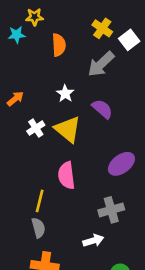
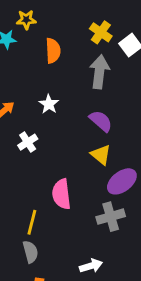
gray arrow: (101, 64) -> (99, 72), turned 140
white star: (65, 94) -> (49, 104), moved
yellow triangle: (68, 129) -> (101, 155), moved, size x0.7
gray cross: (111, 210) -> (111, 217), moved

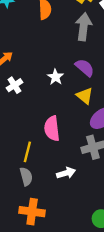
white star: (49, 104) -> (55, 77), moved
white cross: (28, 142) -> (14, 85), moved
white arrow: (91, 266) -> (66, 173), moved

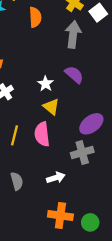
yellow triangle: (85, 96) -> (51, 107), moved
yellow line: (27, 152) -> (15, 135), moved
orange cross: (32, 212) -> (60, 216), moved

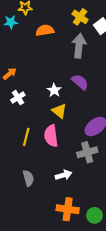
orange semicircle: (35, 17) -> (45, 30), turned -96

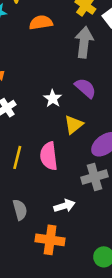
yellow triangle: (59, 111) -> (74, 125), moved, turned 42
orange cross: (68, 209) -> (50, 240), moved

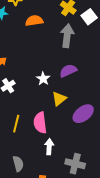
purple semicircle: (85, 88) -> (68, 71), turned -66
gray cross: (95, 177) -> (75, 164), moved, turned 30
white arrow: (64, 206) -> (49, 147), moved, turned -70

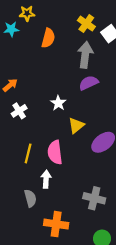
orange semicircle: (34, 21) -> (48, 38), turned 114
purple semicircle: (68, 71) -> (89, 83), moved
white arrow: (49, 147) -> (46, 179), moved

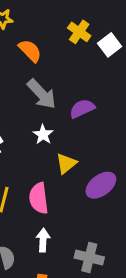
orange semicircle: (48, 38) -> (30, 51), turned -60
gray arrow: (85, 55) -> (42, 94), moved, turned 130
white arrow: (46, 179) -> (43, 240), moved

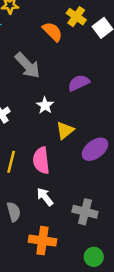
orange semicircle: (30, 51) -> (52, 32), moved
gray arrow: (42, 94) -> (27, 65), moved
white arrow: (43, 240) -> (45, 197), turned -42

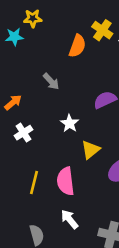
orange semicircle: (52, 32) -> (77, 46), turned 65
gray arrow: (27, 65) -> (51, 81), size x0.6

